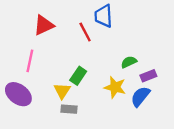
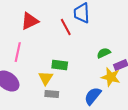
green rectangle: (78, 76) -> (60, 65), turned 63
yellow star: (115, 87) -> (111, 77), moved
blue semicircle: (140, 96) -> (93, 96), moved

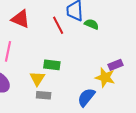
red triangle: (30, 21) -> (21, 19), turned 48
green semicircle: (104, 53) -> (92, 24), moved, turned 48

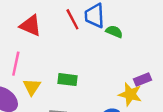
red line: (58, 25) -> (72, 19), moved
yellow triangle: (37, 78) -> (32, 87), moved

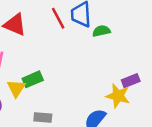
green semicircle: (114, 32) -> (101, 31), turned -35
green rectangle: (67, 80) -> (33, 79), moved, turned -30

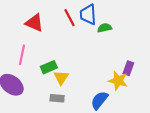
purple rectangle: (131, 81) -> (128, 68), turned -48
yellow triangle: (16, 88) -> (61, 78), moved

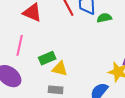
yellow triangle: (61, 78) -> (60, 69), turned -49

